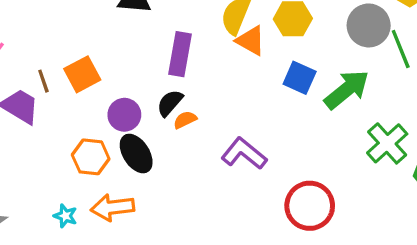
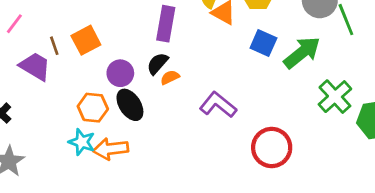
cyan star: (65, 216) -> (82, 142), moved, size x1.4

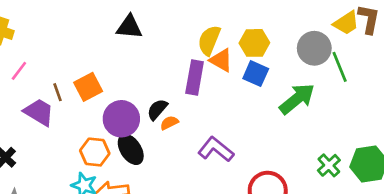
purple rectangle: (166, 24) -> (195, 78), moved
blue square: (263, 43) -> (256, 74), moved
purple circle: (120, 73) -> (121, 119), size x1.4
green cross: (335, 97) -> (329, 165), moved, size x0.7

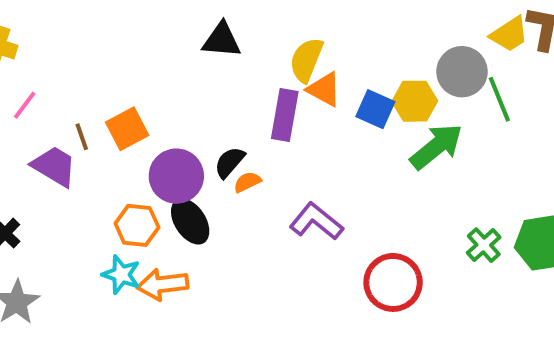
black triangle: (129, 27) -> (222, 40), moved
yellow hexagon: (254, 43) -> (415, 101), moved

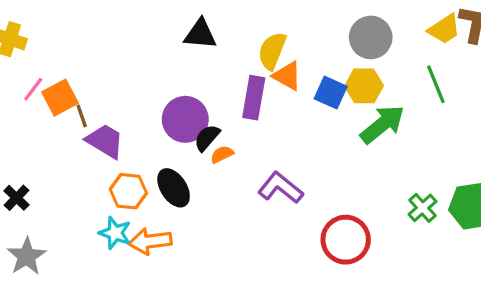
gray circle: (462, 72) -> (371, 37), moved
orange square: (127, 129) -> (60, 98), moved
purple trapezoid: (54, 166) -> (105, 141), moved
purple circle: (176, 176) -> (185, 119), moved

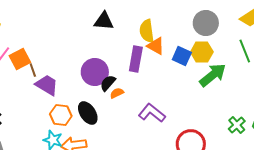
yellow semicircle: (272, 51) -> (147, 31), turned -30

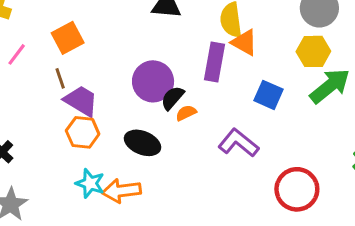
blue square: (182, 56) -> (268, 95), moved
orange square: (20, 59) -> (68, 38), moved
black ellipse: (88, 113) -> (143, 143), turned -35
orange hexagon: (61, 115) -> (83, 132), moved

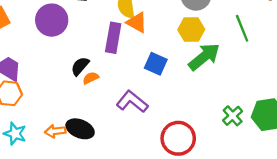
purple circle: (153, 81) -> (52, 20), moved
black ellipse: (143, 143) -> (80, 129), moved
orange arrow: (122, 191) -> (55, 131), moved, size x0.7

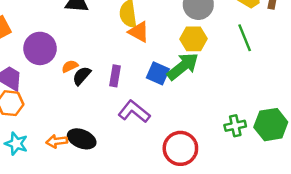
purple circle: (52, 20) -> (40, 48), moved
purple rectangle: (113, 38) -> (115, 76), moved, size x0.7
green arrow: (204, 57) -> (183, 66), moved
orange semicircle: (91, 78) -> (70, 66), moved
green cross: (233, 116) -> (235, 126), turned 30

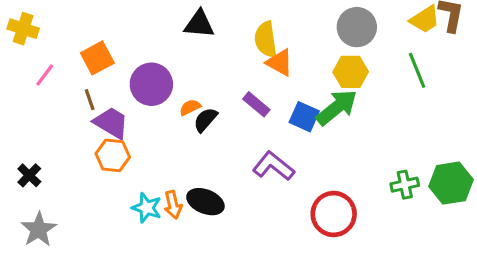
purple rectangle: (115, 76) -> (256, 104), moved, turned -60
orange arrow: (57, 141) -> (173, 205), turned -96
cyan star: (16, 144) -> (147, 208), moved

